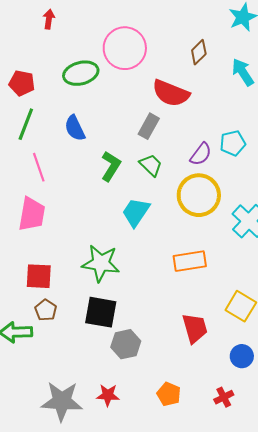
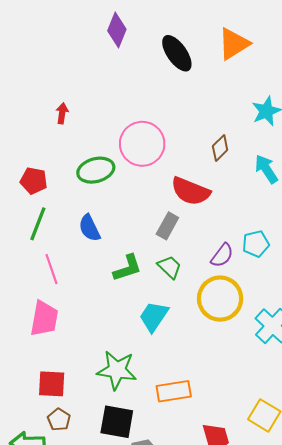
green L-shape: (111, 166) -> (127, 268), turned 40
orange rectangle: (190, 261) -> (174, 391), moved

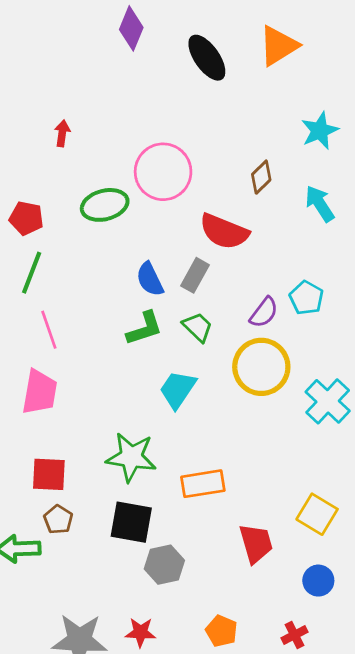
blue semicircle: (89, 228) -> (150, 279), moved
cyan pentagon: (256, 244) -> (306, 298), turned -30

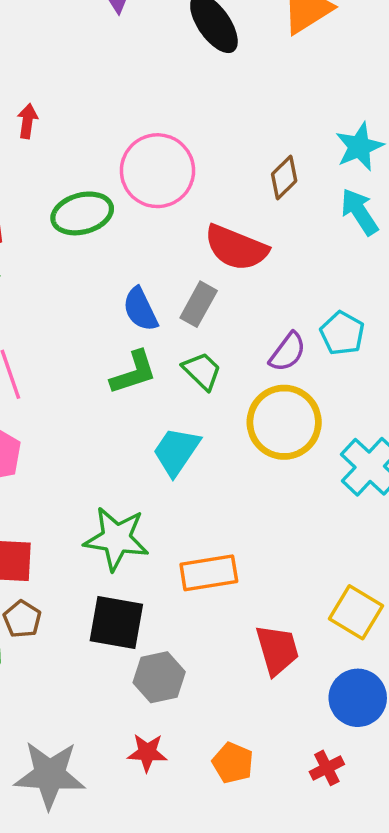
cyan star: (320, 131) -> (359, 147), moved
blue circle: (318, 581) -> (358, 698), size x1.4
red star: (141, 632) -> (147, 753), moved

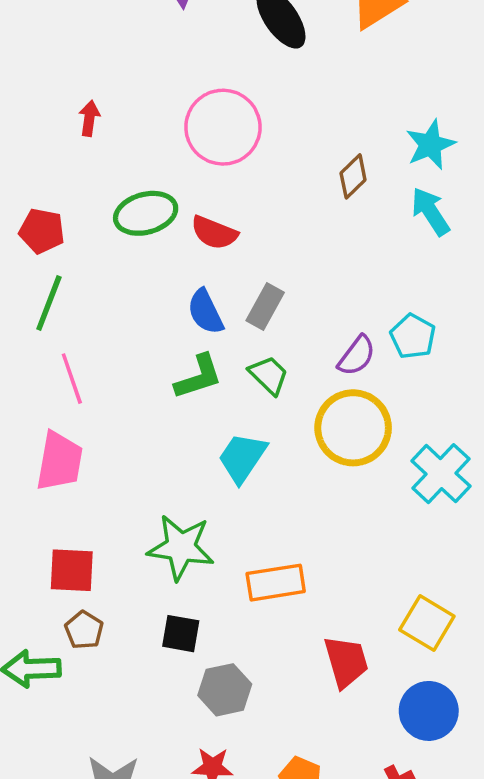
pink circle: (157, 171) -> (223, 127), moved
red semicircle: (236, 248) -> (214, 233), moved, size x0.7
black square: (116, 622) -> (181, 634), size x0.7

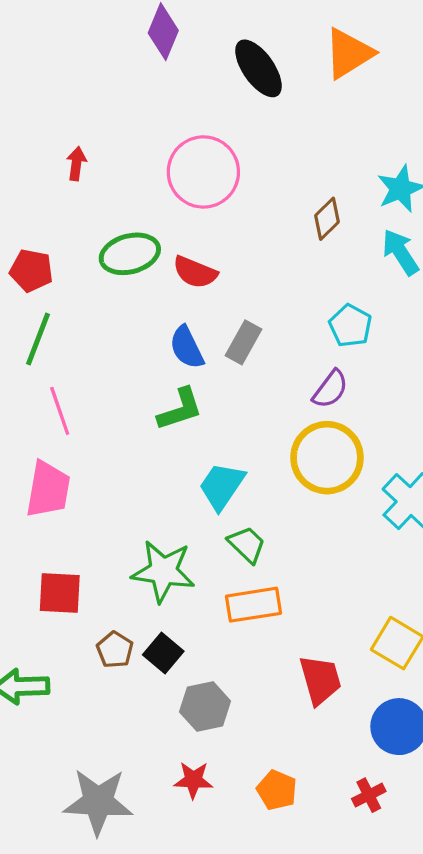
cyan pentagon: (413, 336) -> (350, 326), moved
green trapezoid: (269, 375) -> (247, 545), moved
brown pentagon: (84, 630) -> (115, 650), moved
black square: (181, 634) -> (163, 653), turned 30

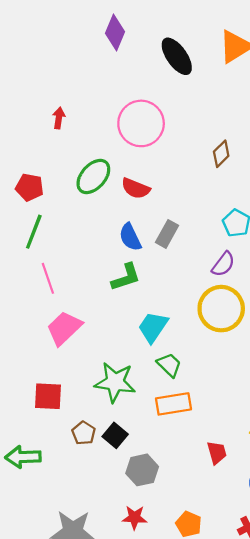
green ellipse: (130, 254) -> (93, 176), turned -33
pink trapezoid: (48, 489) -> (64, 328), moved, turned -144
red trapezoid: (320, 680) -> (217, 453), size x0.7

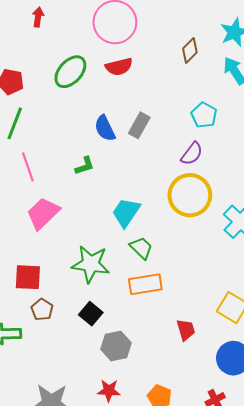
red semicircle: (136, 188) -> (119, 67), moved, turned -36
green L-shape: (126, 277) -> (85, 166), moved, size x0.7
brown pentagon: (84, 433) -> (42, 310), moved

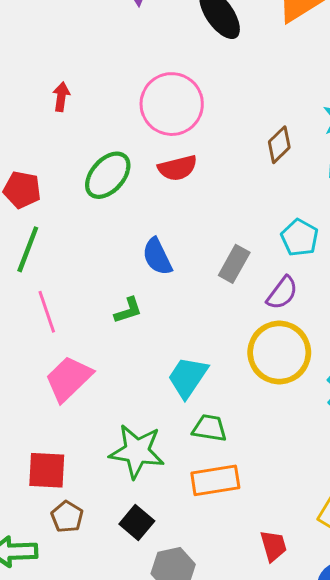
gray rectangle: (139, 125) -> (234, 264), moved
green trapezoid: (141, 248) -> (209, 428), turned -35

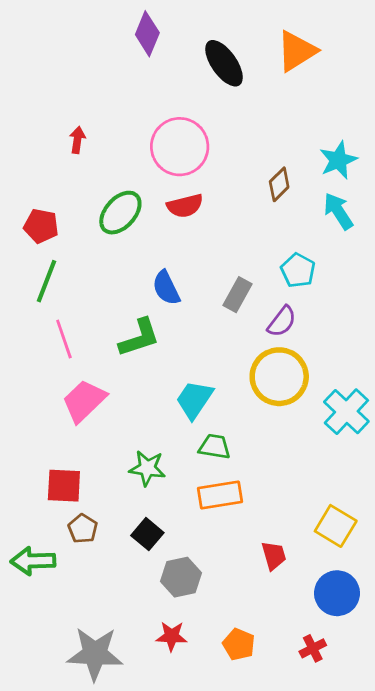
green L-shape: (128, 310) -> (139, 338), size x1.6
green star: (137, 451) -> (147, 468), size x0.7

